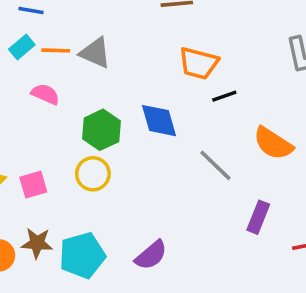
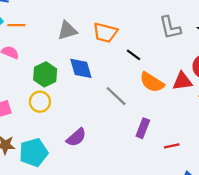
gray triangle: (95, 53) -> (67, 30), moved, turned -40
black line: (224, 96) -> (133, 55), moved, turned 56
purple semicircle: (151, 255) -> (76, 137), moved

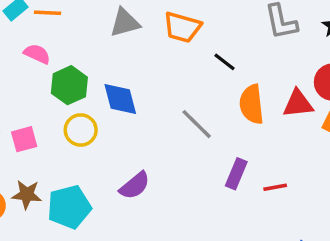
blue diamond: (81, 68) -> (120, 99), moved
green hexagon: (45, 74) -> (69, 85), moved
orange semicircle: (152, 82) -> (252, 104), turned 50
red line: (172, 146) -> (275, 187), moved

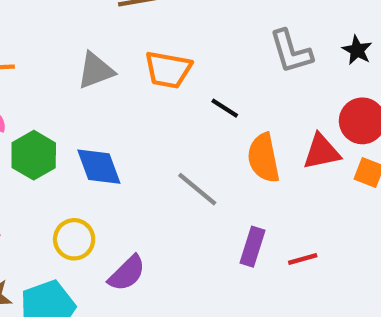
yellow circle: (81, 130) -> (74, 239), moved

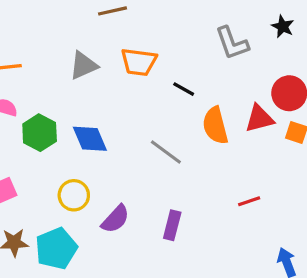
black star: (357, 50) -> (283, 26), moved
purple rectangle: (252, 247) -> (172, 225), moved

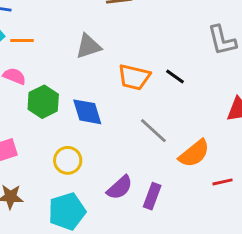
orange trapezoid: (139, 62) -> (134, 77), moved
orange semicircle: (215, 126) -> (194, 153), moved, turned -120
purple semicircle: (115, 219) -> (120, 188), moved
cyan pentagon: (56, 248) -> (67, 211), moved

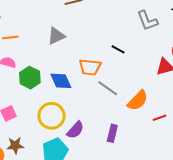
orange trapezoid: (134, 77) -> (90, 67), moved
yellow circle: (68, 160) -> (52, 116), size x1.4
purple semicircle: (120, 188) -> (75, 130), moved

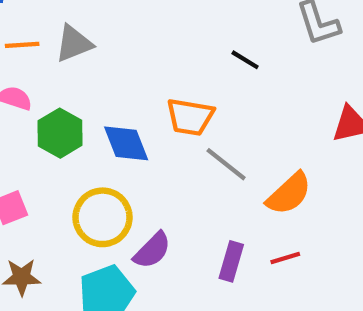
gray triangle: (56, 36) -> (74, 44), moved
black line: (118, 49) -> (245, 60), moved
red line: (160, 118) -> (285, 258), moved

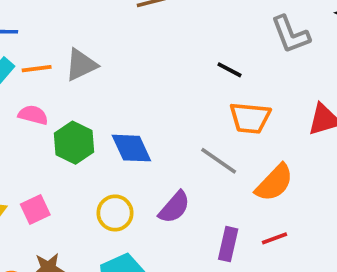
orange trapezoid: (190, 117) -> (250, 118), moved
yellow circle: (103, 217) -> (115, 213), size x0.7
purple semicircle: (152, 250) -> (174, 207), moved

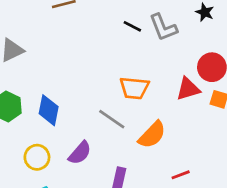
black line: (229, 70) -> (132, 26), moved
blue diamond: (131, 148) -> (49, 110), turned 36
red line: (275, 238) -> (181, 175), moved

